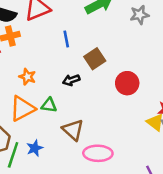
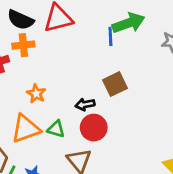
blue line: (66, 39) -> (110, 36), moved
red circle: (127, 83) -> (94, 128), moved

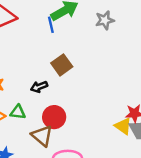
red circle: (94, 128) -> (54, 117), moved

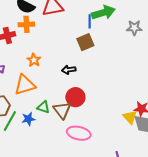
brown square: (62, 65) -> (85, 42), moved
green triangle: (18, 112) -> (43, 107), moved

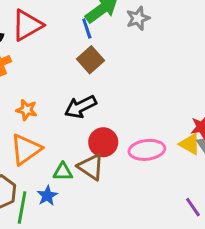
gray star: (134, 28) -> (138, 18), moved
black arrow: (69, 70) -> (80, 107), size x1.5
pink ellipse: (79, 133) -> (147, 150), moved

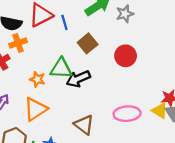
blue line: (87, 29) -> (64, 22), moved
red circle: (103, 142) -> (126, 56), moved
green triangle: (63, 172) -> (61, 68), moved, size x1.5

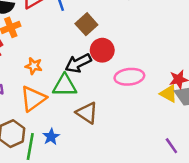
red circle: (126, 56) -> (102, 50), moved
green triangle: (61, 68) -> (65, 86), moved
pink ellipse: (127, 114) -> (129, 77), moved

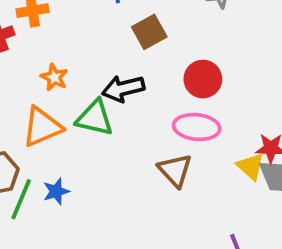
red circle: (102, 50) -> (203, 79), moved
brown triangle: (87, 113) -> (175, 170), moved

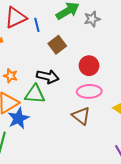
black arrow: (123, 89) -> (48, 77), turned -145
blue star: (56, 191) -> (18, 118), moved, size x1.5

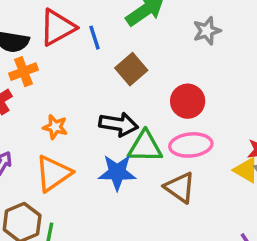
gray star: (92, 19) -> (207, 31), moved
green triangle: (35, 94) -> (145, 147), moved
blue star: (18, 118) -> (117, 172), moved, turned 30

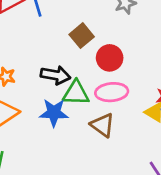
brown square: (131, 69) -> (82, 36), moved

